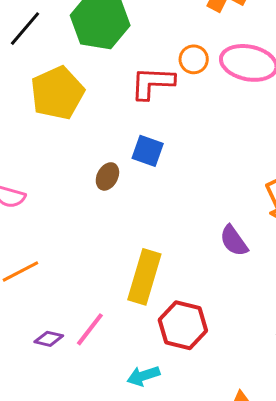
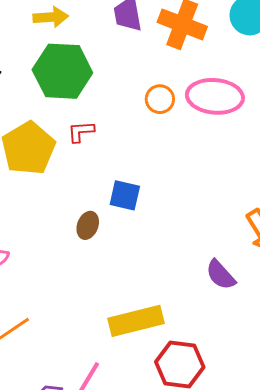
red L-shape: (152, 83) -> (81, 132), moved, size x0.6
yellow rectangle: (144, 277) -> (136, 321), turned 66

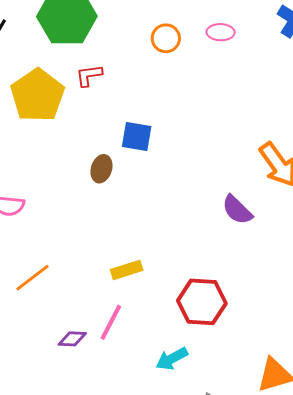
pink ellipse: (215, 96) -> (221, 32), size x0.5
yellow rectangle: (136, 321) -> (127, 270), moved, size x0.6

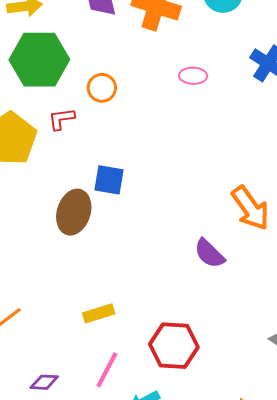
orange circle: (166, 38) -> (102, 88), moved
brown ellipse: (101, 169) -> (74, 212), size x1.6
pink line: (111, 322) -> (107, 370), moved

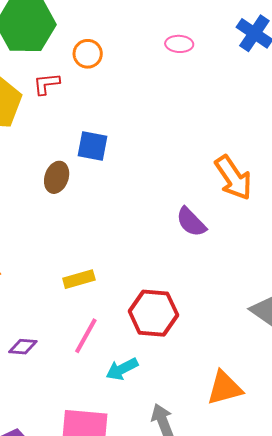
brown ellipse: (74, 212) -> (57, 177), size x0.7

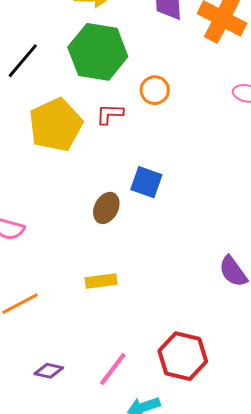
yellow rectangle: (79, 279) -> (101, 281), moved

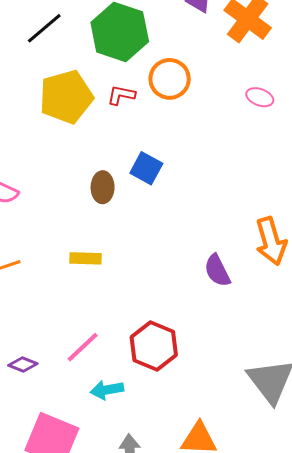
orange circle: (155, 90) -> (170, 79), size x1.4
brown ellipse: (106, 208) -> (103, 187), turned -36
purple diamond: (49, 371) -> (23, 364), moved

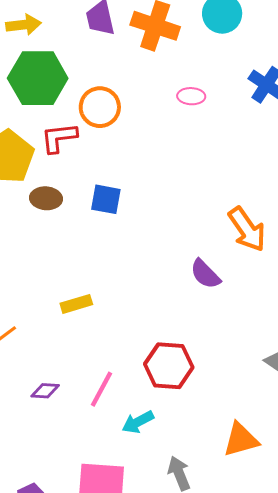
red L-shape: (121, 95) -> (59, 138), size x1.4
brown ellipse: (103, 187) -> (46, 198), moved, turned -68
purple diamond: (23, 364) -> (45, 391), moved

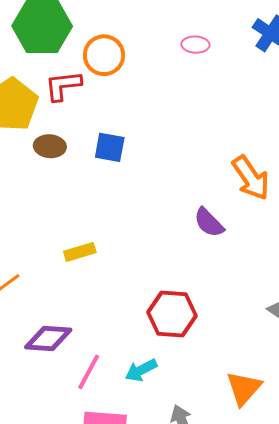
pink line: (102, 389) -> (89, 372), moved
purple diamond: (45, 391) -> (48, 339), size x1.6
orange triangle: (241, 440) -> (244, 388), turned -33

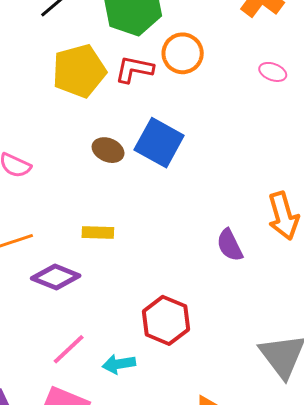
brown ellipse: (50, 146) -> (108, 150), moved
blue square: (110, 147) -> (159, 143), size x1.5
purple diamond: (48, 339) -> (56, 277), moved

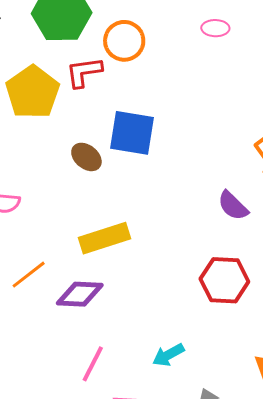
brown ellipse: (108, 150) -> (86, 157), turned 36
yellow rectangle: (98, 233) -> (105, 238), size x1.6
red hexagon: (166, 320) -> (224, 280), moved
pink line: (69, 349) -> (93, 364), moved

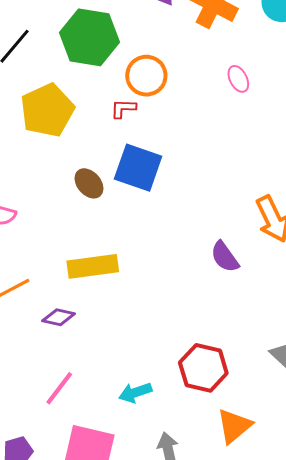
pink ellipse: (215, 28) -> (238, 79), turned 52
red L-shape: (84, 72) -> (123, 109), moved, size x0.7
red hexagon: (224, 280) -> (203, 368), moved
purple diamond: (80, 294) -> (59, 317), size x0.7

